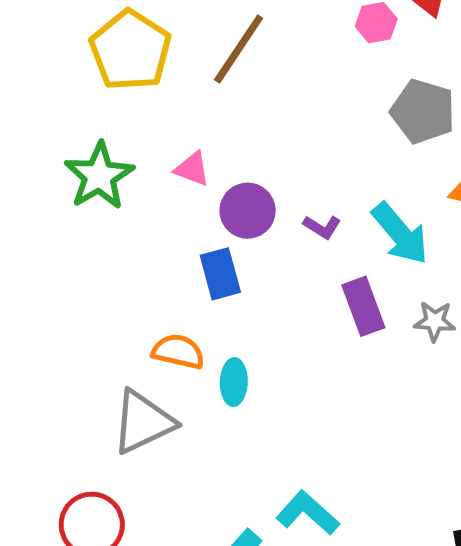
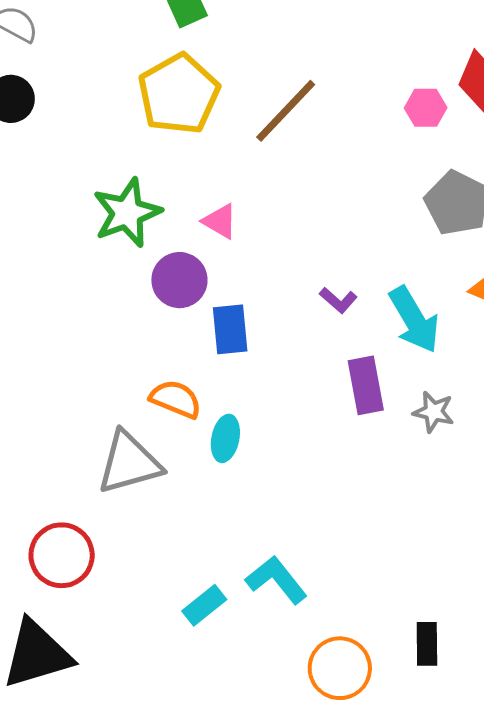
purple circle: (248, 211) -> (179, 280), moved

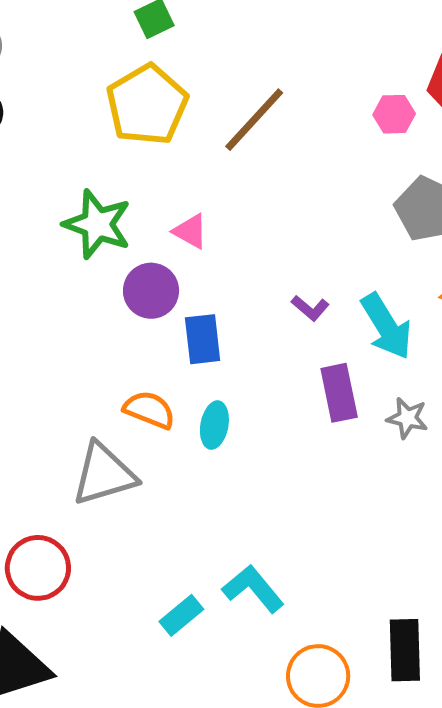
green star: (127, 213) -> (97, 224), turned -30
cyan ellipse: (225, 438) -> (214, 425), moved
black rectangle: (427, 644) -> (405, 650), size x1.4

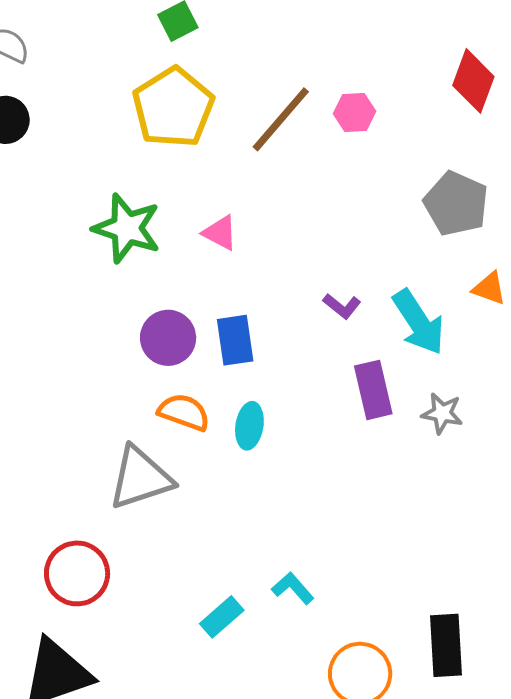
pink hexagon: (394, 114) -> (355, 112), moved
purple circle: (151, 291) -> (168, 338), moved
cyan L-shape: (253, 589) -> (293, 588), size x0.7

